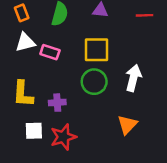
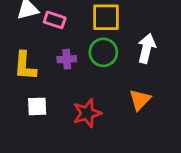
purple cross: (57, 103) -> (67, 59), moved
red star: (63, 137) -> (87, 113), moved

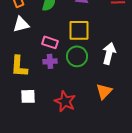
pink rectangle: (55, 20) -> (50, 42), moved
red star: (87, 113) -> (65, 101), turned -30

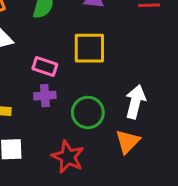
white arrow: (109, 53) -> (135, 102), moved
green circle: (77, 56) -> (88, 112), moved

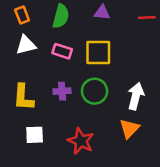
pink rectangle: (45, 66) -> (62, 51), moved
green circle: (88, 112) -> (95, 91), moved

